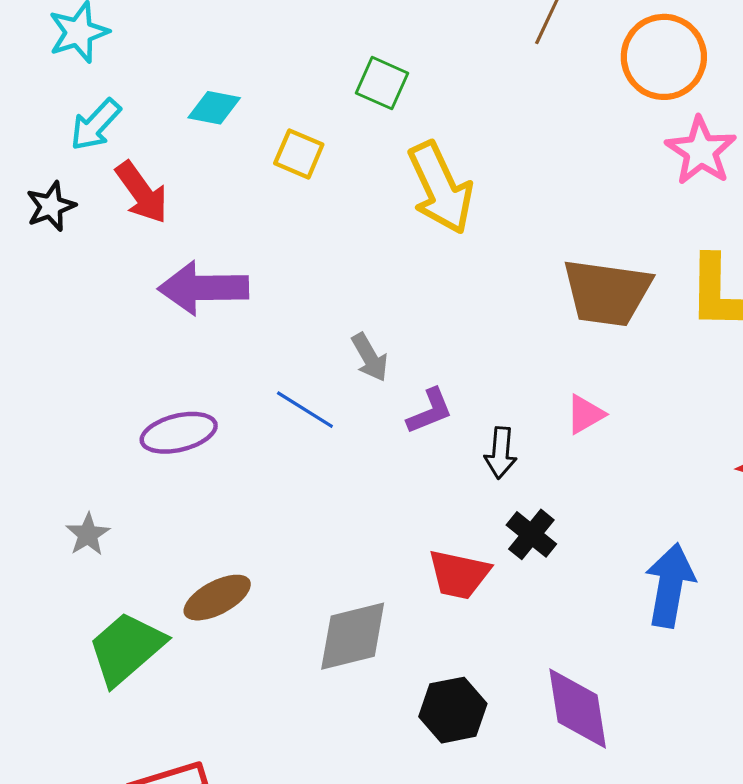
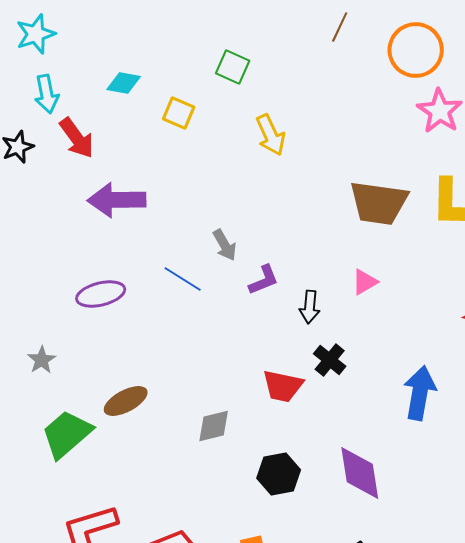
cyan arrow: (95, 125) -> (47, 94), turned -54
yellow arrow: (441, 188) -> (271, 135), size x0.7
gray diamond: (353, 636) -> (214, 426), size x0.7

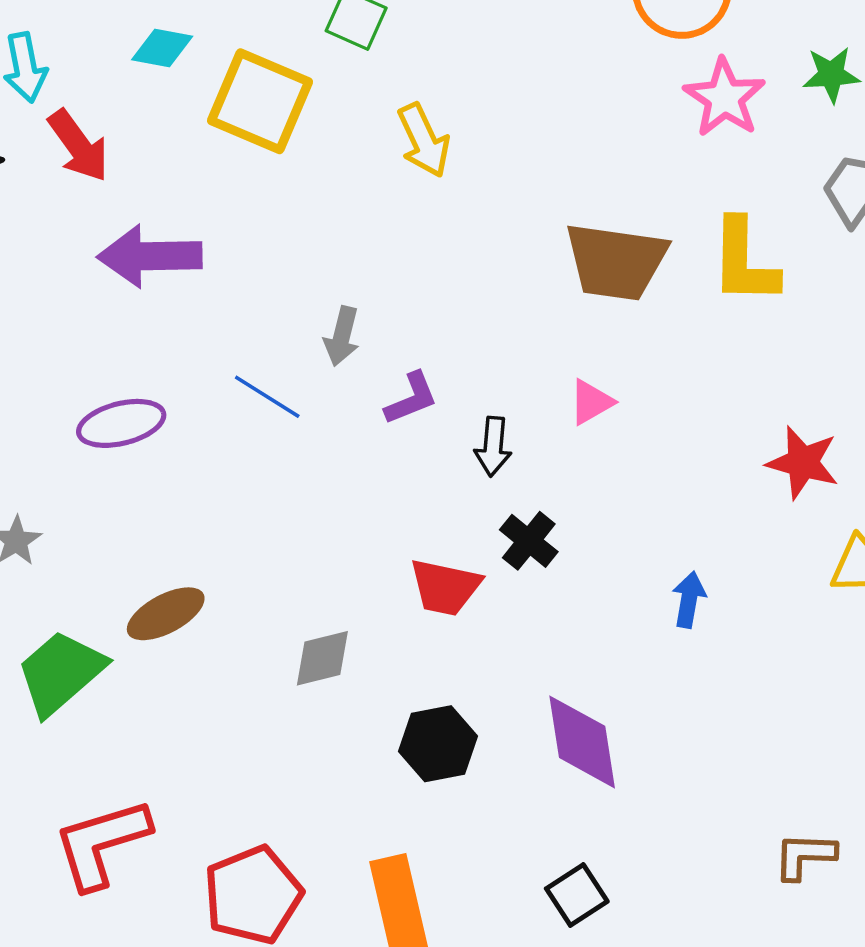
yellow square: (179, 113) -> (260, 101), size x1.8
gray arrow: (225, 245) -> (342, 336), turned 44
blue arrow: (420, 393) -> (689, 600), size x0.6

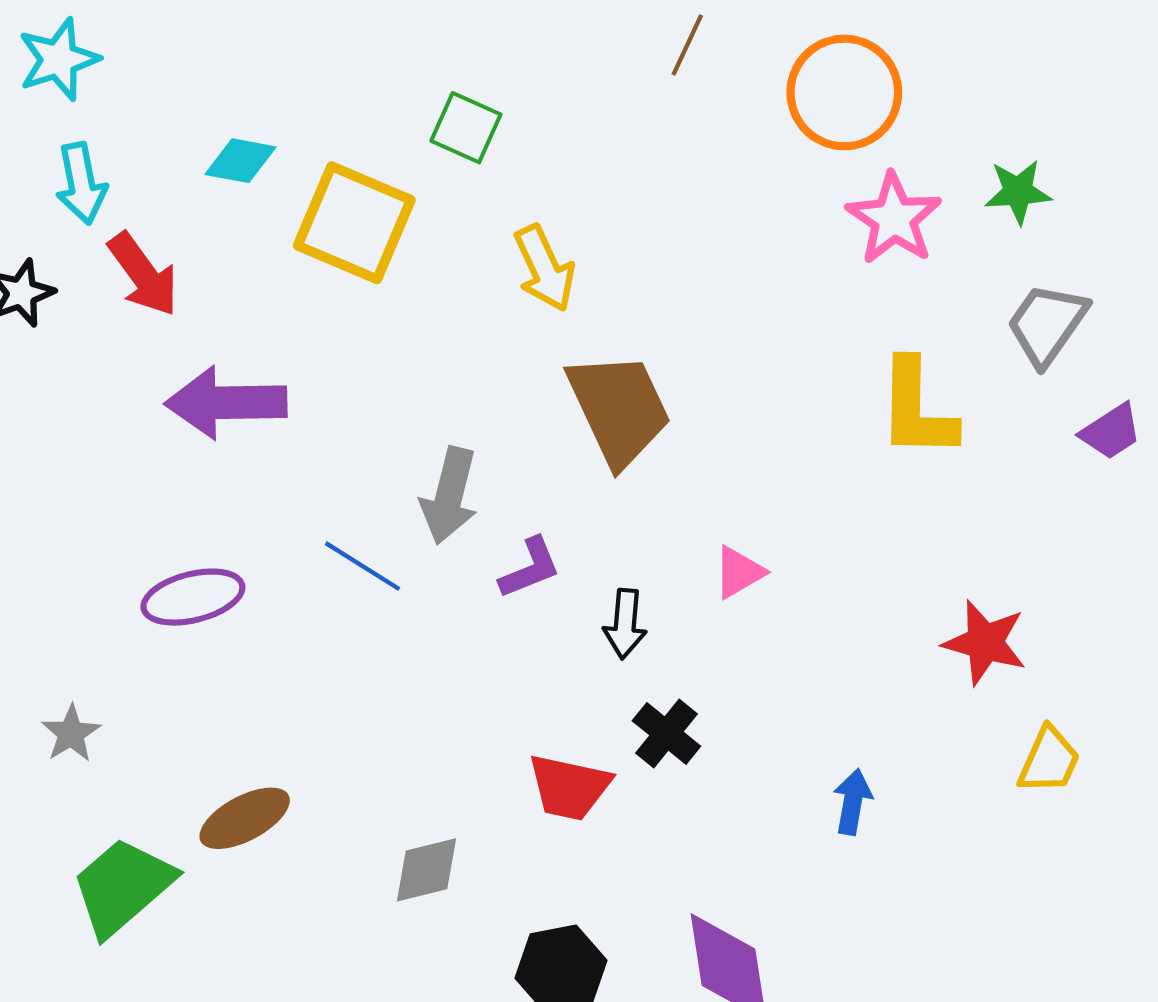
brown trapezoid: (616, 261) -> (619, 409), moved, turned -123
gray arrow: (342, 336) -> (449, 496), size x1.4

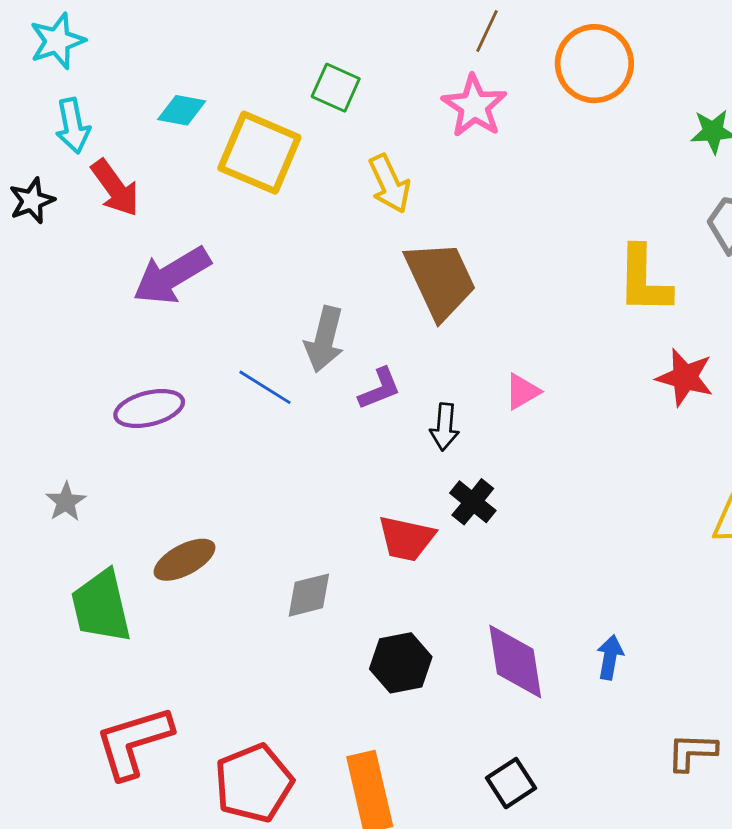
pink star: (894, 219) -> (474, 106), moved
purple arrow: (226, 403) -> (172, 276), turned -30
red star: (985, 643) -> (685, 377), moved
blue arrow: (853, 802) -> (610, 657), moved
green trapezoid: (123, 887) -> (101, 606), turned -62

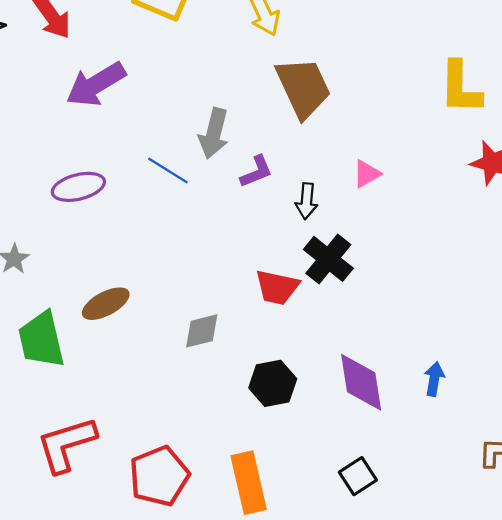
black cross: (473, 502) -> (328, 259), size x1.4

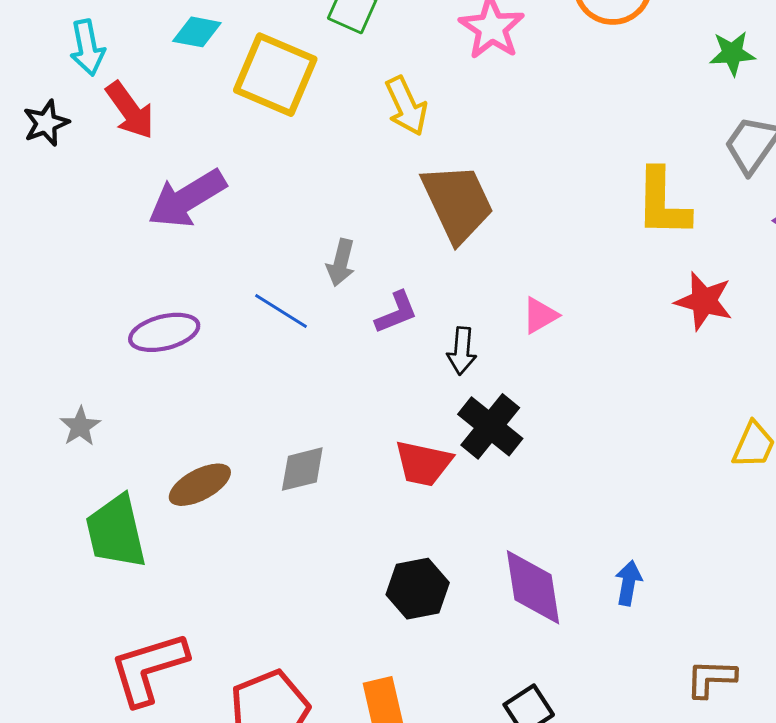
gray arrow: (214, 133) -> (341, 263), size x0.7
gray diamond: (202, 331) -> (302, 469), moved

